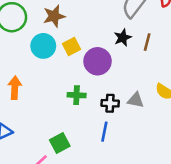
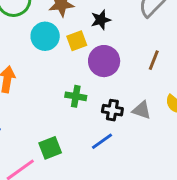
black star: (123, 38) -> (101, 20), moved
brown line: (147, 42) -> (154, 60), moved
blue line: (104, 132) -> (102, 141), turned 36

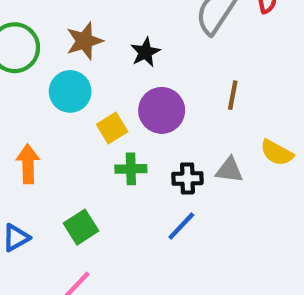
yellow square: (77, 41) -> (112, 128), moved
green square: (50, 148) -> (81, 227), moved

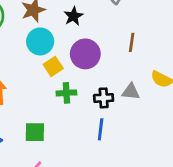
cyan circle: (70, 91) -> (40, 41), moved
blue line: (181, 226) -> (101, 129), turned -35
green square: (81, 227) -> (35, 132), turned 35

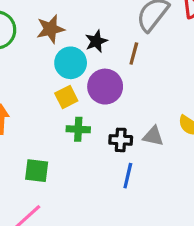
cyan circle: (40, 41) -> (71, 63), moved
brown line: (132, 42) -> (134, 54), moved
blue line: (101, 129) -> (128, 176), moved

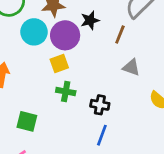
cyan circle: (71, 63) -> (34, 32), moved
purple circle: (105, 87) -> (65, 35), moved
gray triangle: (153, 136) -> (131, 67), moved

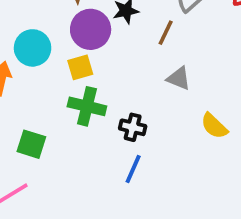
cyan circle: (34, 32) -> (33, 48), moved
green cross: (66, 91) -> (87, 106), size x1.4

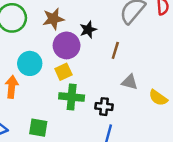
brown line: (166, 33) -> (115, 50), moved
gray triangle: (179, 78) -> (130, 82), moved

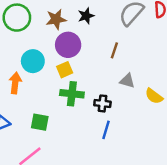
black star: (88, 30) -> (86, 16), moved

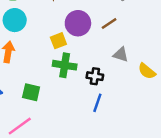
purple circle: (68, 45) -> (78, 23), moved
brown line: (114, 50) -> (109, 24), turned 35
cyan circle: (33, 61) -> (15, 20), moved

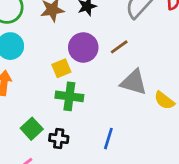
gray triangle: (121, 55) -> (134, 82), size x1.5
black cross: (95, 76) -> (59, 138), moved
green square: (31, 92) -> (32, 129), turned 36

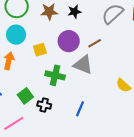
yellow square: (61, 68) -> (40, 50), moved
gray triangle: (134, 82) -> (83, 65), moved

